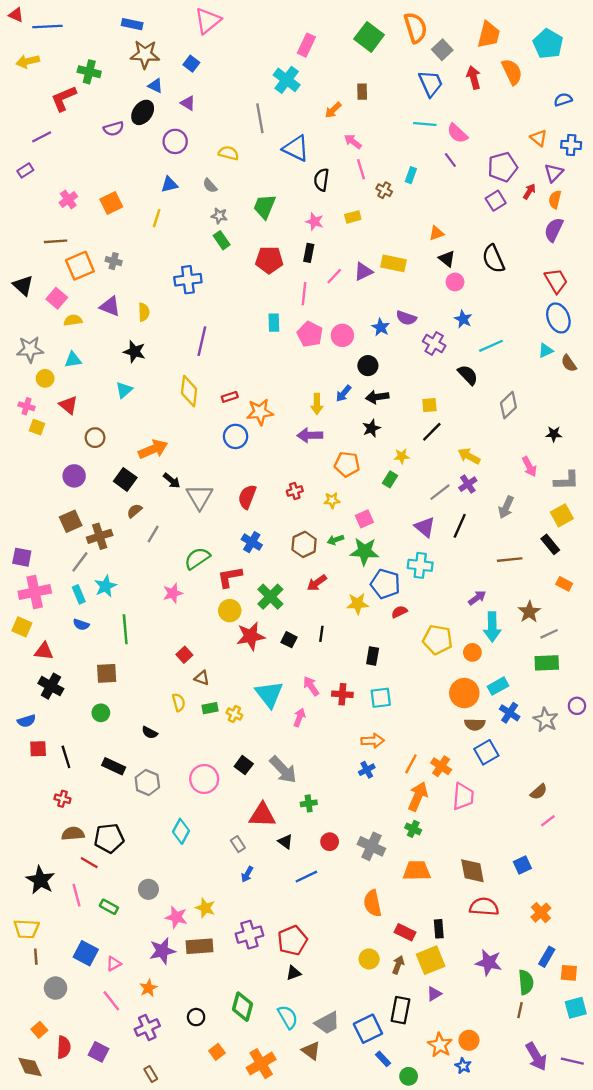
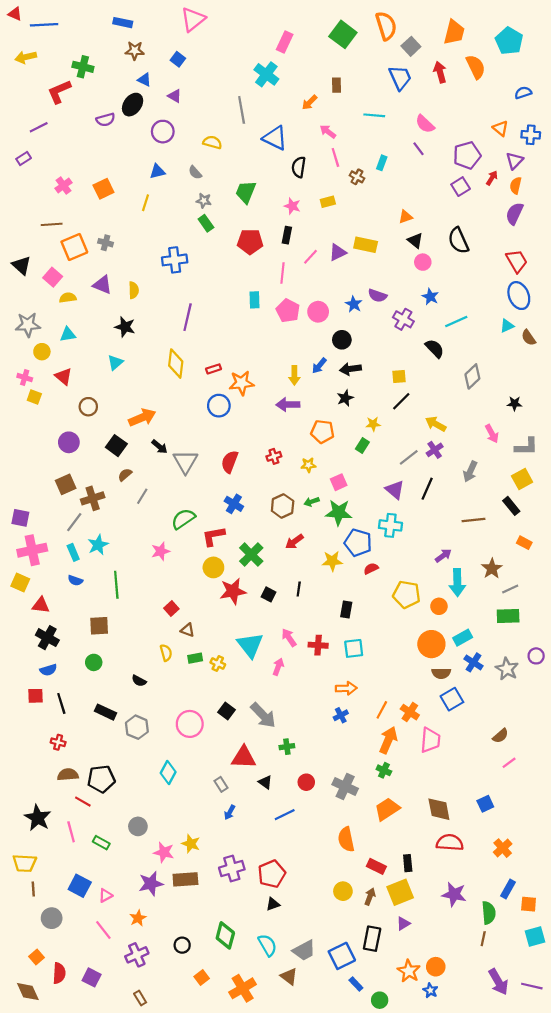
brown star: (145, 54) -> (135, 51), size x0.7
cyan line: (425, 124) -> (374, 115), moved
blue semicircle: (26, 721) -> (48, 670), moved
orange trapezoid: (417, 871) -> (387, 809), turned -32

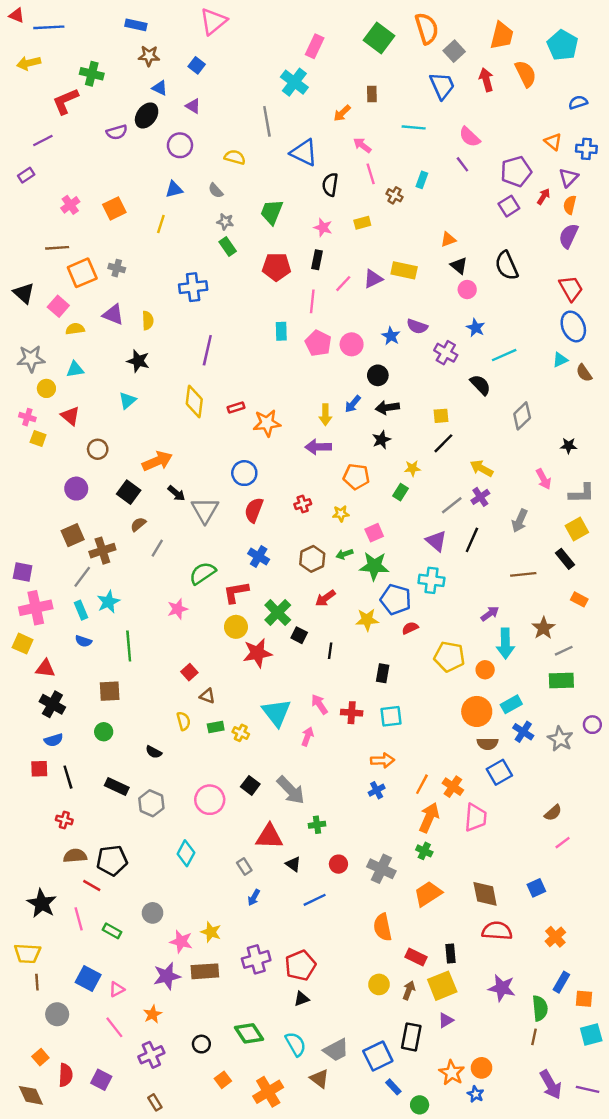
blue circle: (219, 406) -> (244, 473), moved
black square: (268, 594) -> (299, 635), moved
green diamond: (225, 935) -> (249, 1033), turned -48

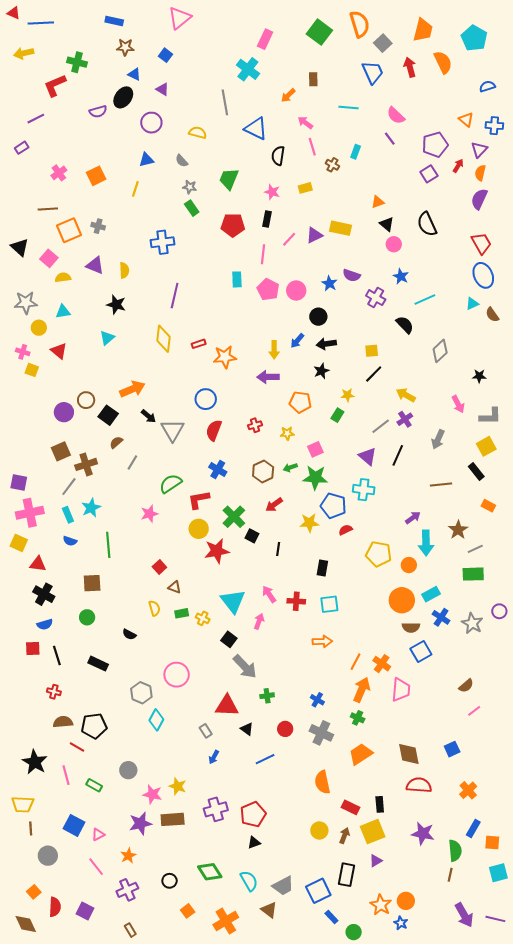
brown circle: (98, 449) -> (86, 400), moved
black square: (250, 785) -> (229, 639), moved
blue cross: (377, 790) -> (317, 700), moved, turned -32
gray hexagon: (151, 803) -> (141, 693), moved

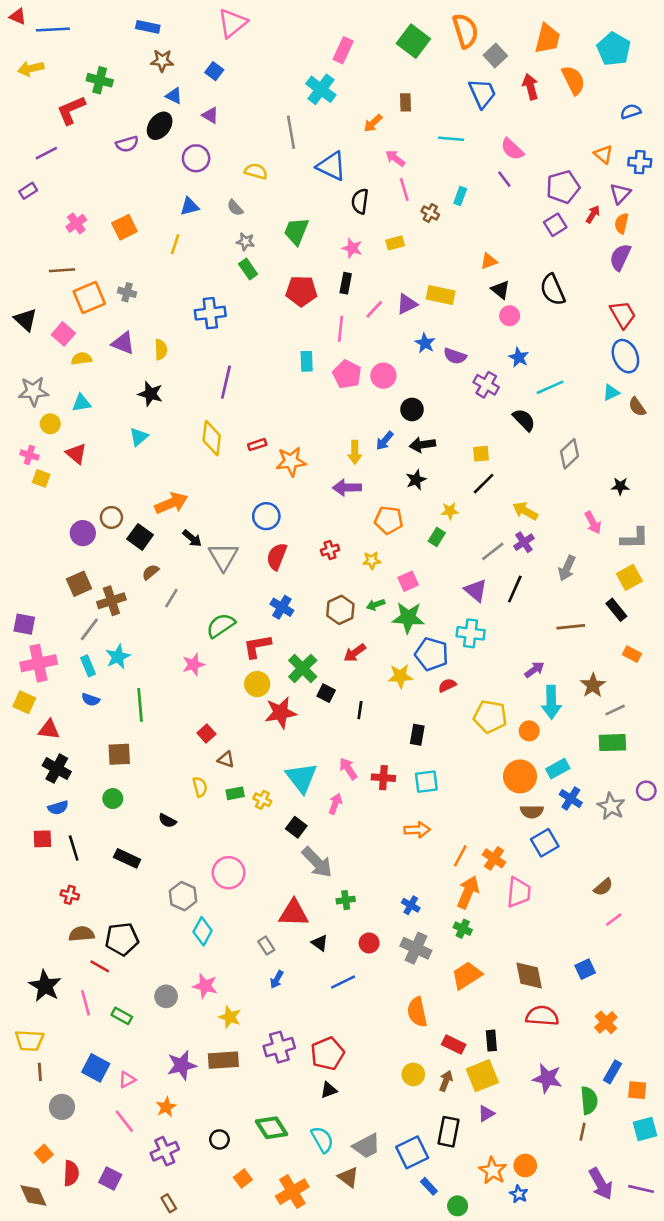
blue star: (329, 283) -> (425, 343), moved
pink star: (152, 794) -> (205, 986), moved

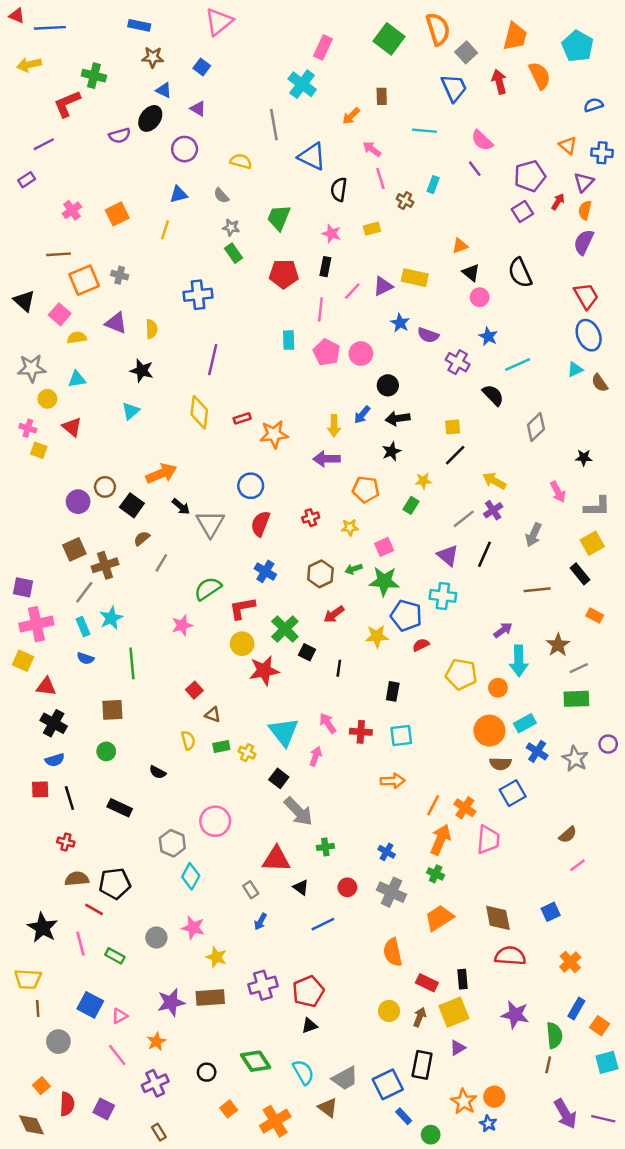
orange square: (637, 1090) -> (600, 1026), turned 30

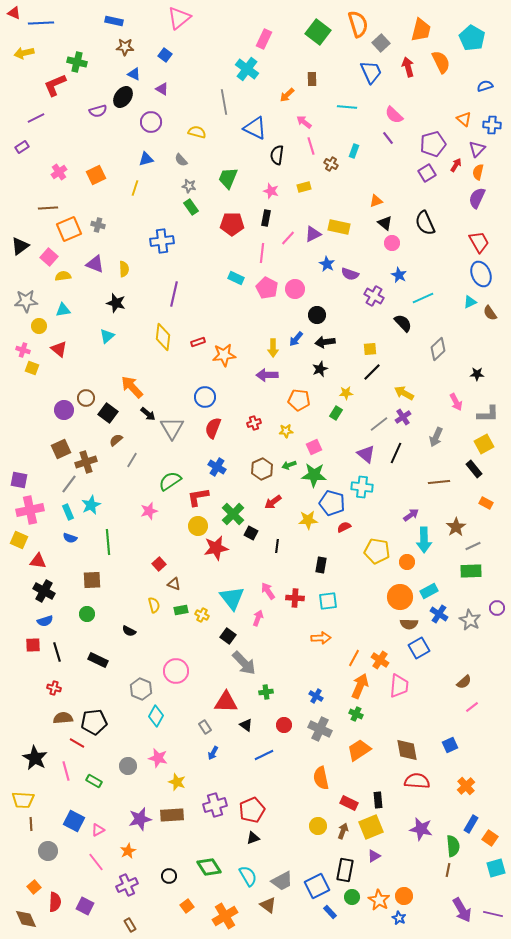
black triangle: (24, 301) -> (20, 246), turned 42
cyan rectangle: (289, 340) -> (236, 278), turned -63
orange arrow: (161, 473) -> (132, 387), turned -110
green circle: (431, 1135) -> (352, 897), moved

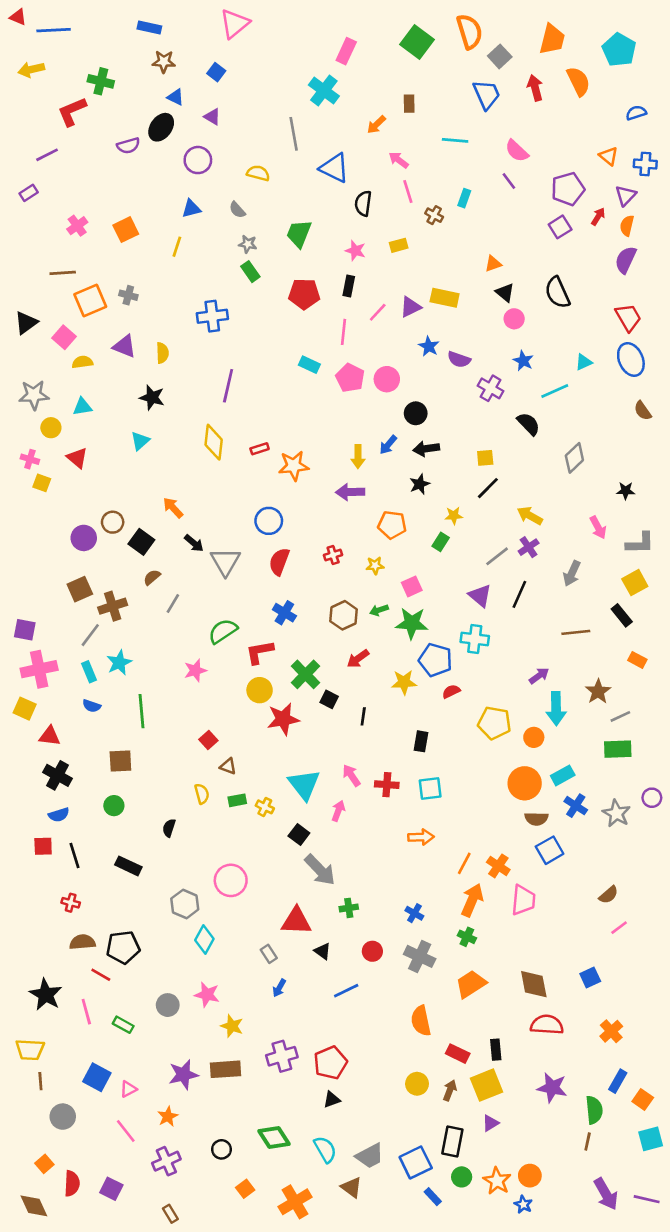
cyan triangle: (470, 302) -> (584, 362), moved
orange arrow: (132, 387) -> (173, 508), size x0.7
black semicircle: (129, 631) -> (169, 828), turned 80

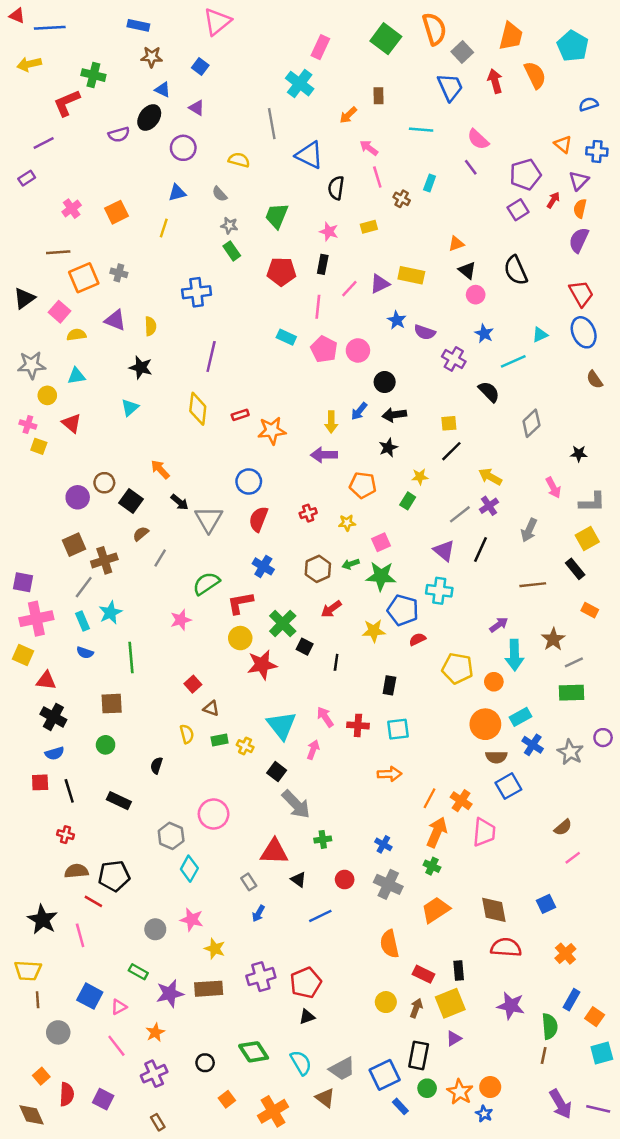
green rectangle: (123, 1025) -> (138, 972), moved

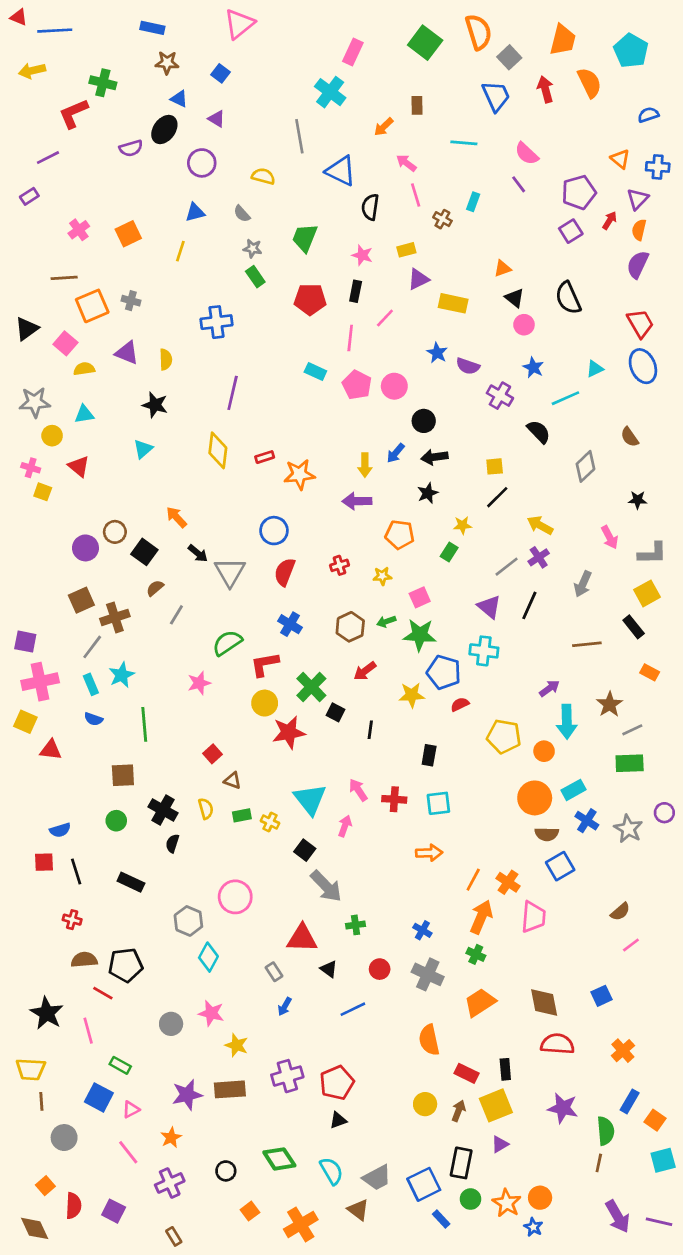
purple triangle: (380, 284) -> (418, 279), moved
brown semicircle: (595, 380) -> (630, 437), moved
black cross: (53, 717) -> (163, 810), moved
green rectangle: (138, 972) -> (120, 1065), moved

